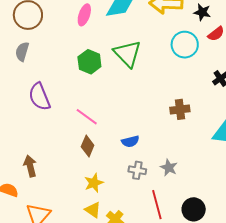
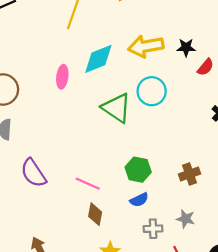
cyan circle: (185, 45) -> (152, 91), moved
green hexagon: (89, 62) -> (138, 170), moved
brown cross: (180, 109) -> (190, 174), moved

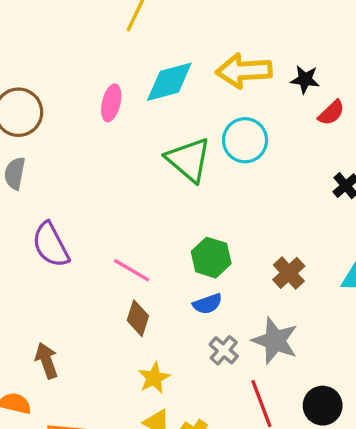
brown cross: (190, 174) -> (289, 273), turned -30
gray star: (186, 219) -> (275, 341), size x1.6
gray cross: (153, 229) -> (224, 350), turned 36

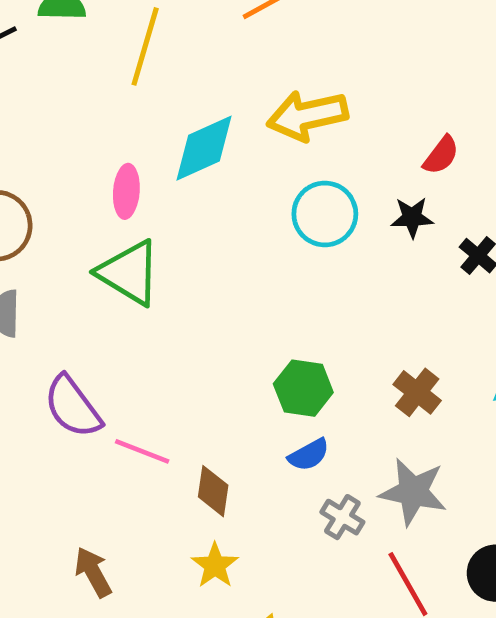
black star: (305, 79) -> (412, 217), moved
green triangle: (189, 160) -> (129, 273), moved
pink line: (132, 270) -> (142, 451), moved
yellow star: (154, 378) -> (215, 565), moved

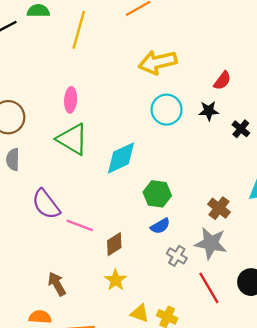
cyan diamond: (204, 148) -> (121, 158), moved
brown cross: (417, 392) -> (219, 208), moved
brown diamond: (213, 491) -> (114, 244), turned 50

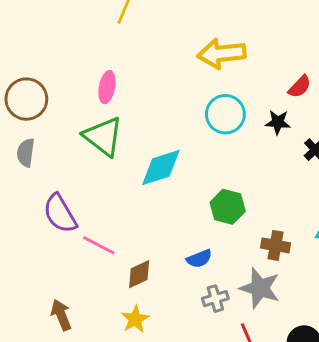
green hexagon: (157, 194) -> (228, 207), moved
brown cross: (219, 208) -> (276, 245), turned -35
gray cross: (177, 256) -> (215, 299), turned 36

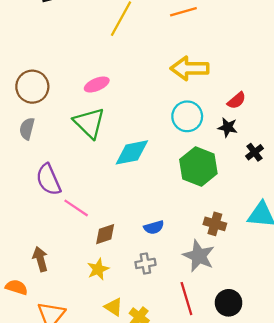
pink ellipse: (107, 87) -> (97, 84), turned 50
red semicircle: (300, 87) -> (237, 100), moved
green hexagon: (228, 207) -> (198, 166), moved, size x1.4
gray cross: (215, 299) -> (145, 263), moved

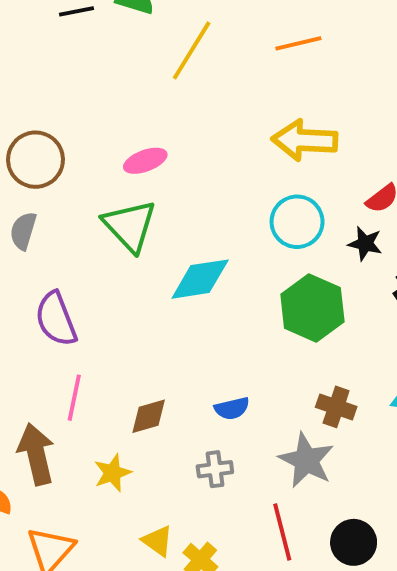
pink line: (76, 208) -> (74, 398), moved, turned 65
brown arrow: (40, 259) -> (36, 454), size x1.4
yellow star: (98, 269) -> (113, 473), moved

